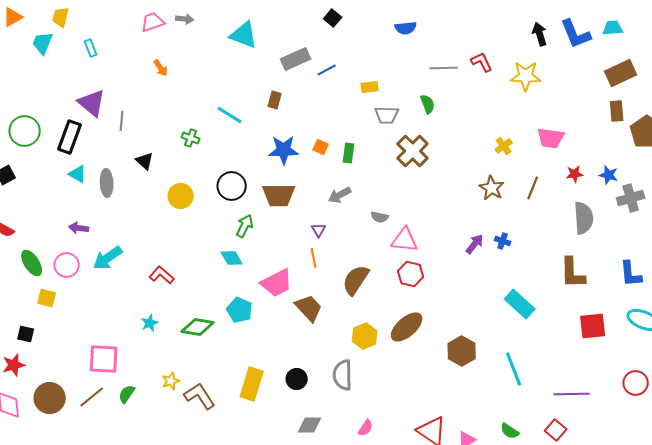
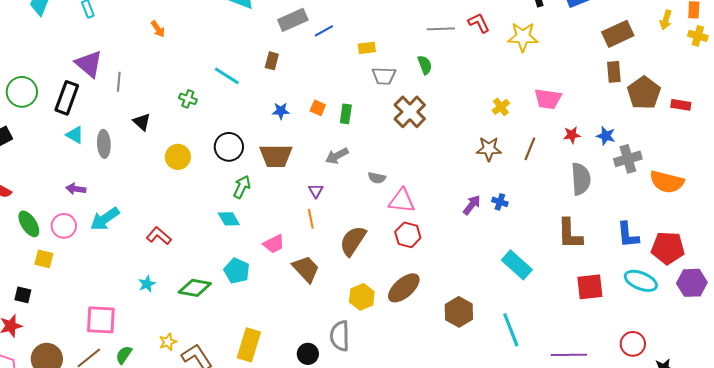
blue star: (284, 150) -> (281, 111), size x0.6
brown star: (492, 188) -> (489, 149), turned -30
pink trapezoid: (277, 283) -> (274, 244), size x0.7
black circle: (297, 379) -> (308, 354), moved

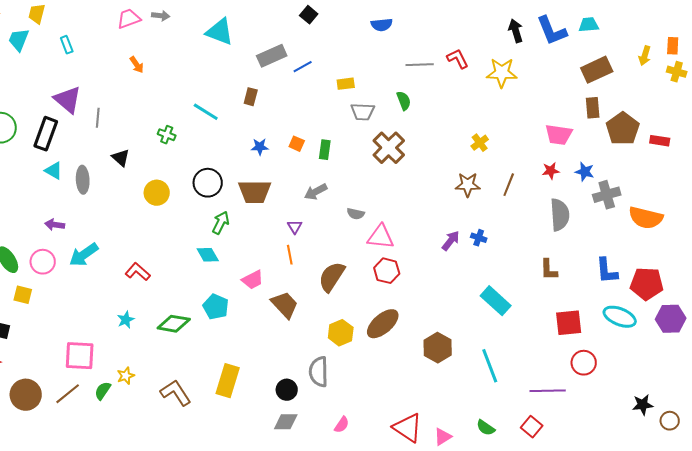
pink trapezoid: (548, 99) -> (559, 135), moved
brown L-shape: (570, 234) -> (549, 270), size x0.7
yellow star: (168, 342) -> (126, 376), moved
red circle: (633, 344) -> (584, 363), moved

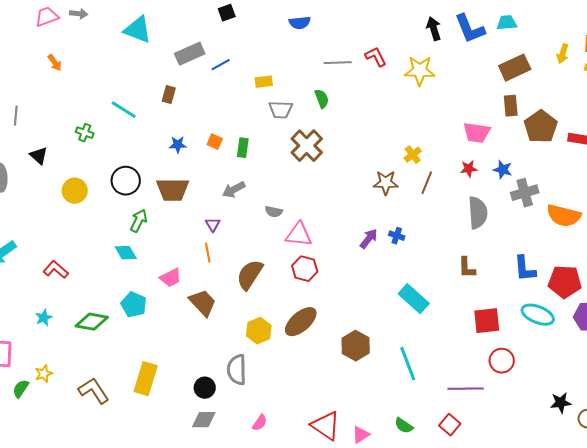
black square: (309, 15) -> (227, 13), turned 30
yellow cross: (480, 143) -> (413, 155), moved

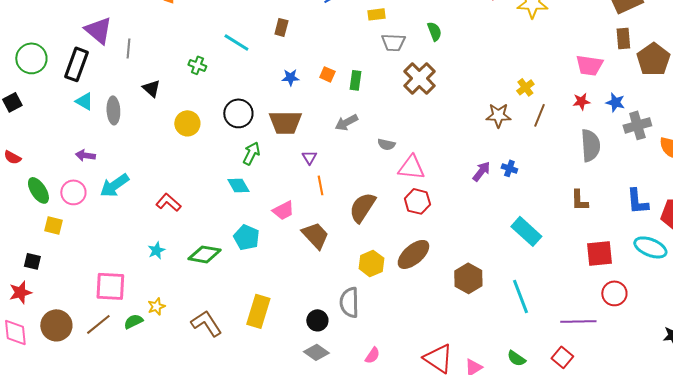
purple triangle: (213, 225) -> (309, 157), moved
green semicircle: (21, 389) -> (133, 321), turned 30
gray diamond: (204, 420) -> (316, 352), turned 35

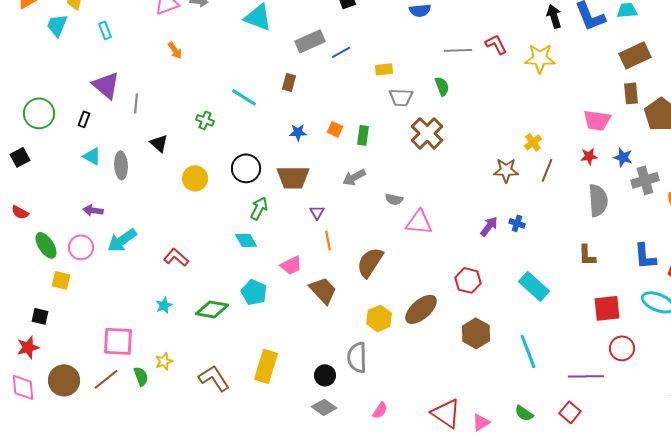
black rectangle: (76, 64) -> (84, 119), size x0.5
red hexagon: (417, 201) -> (468, 280), moved
green semicircle: (133, 321) -> (141, 376), turned 96

